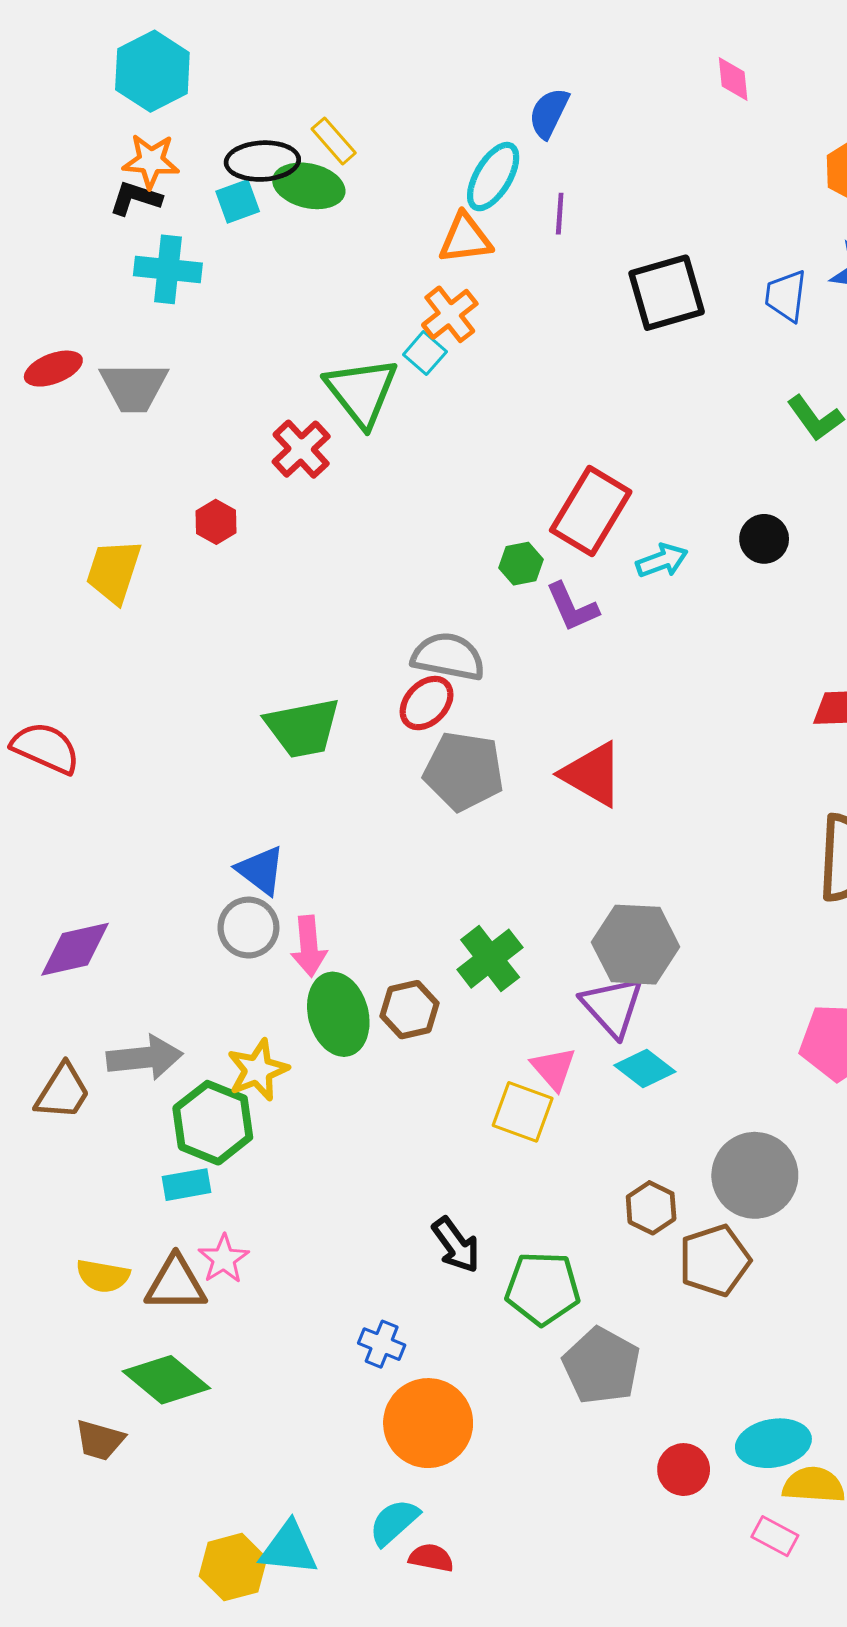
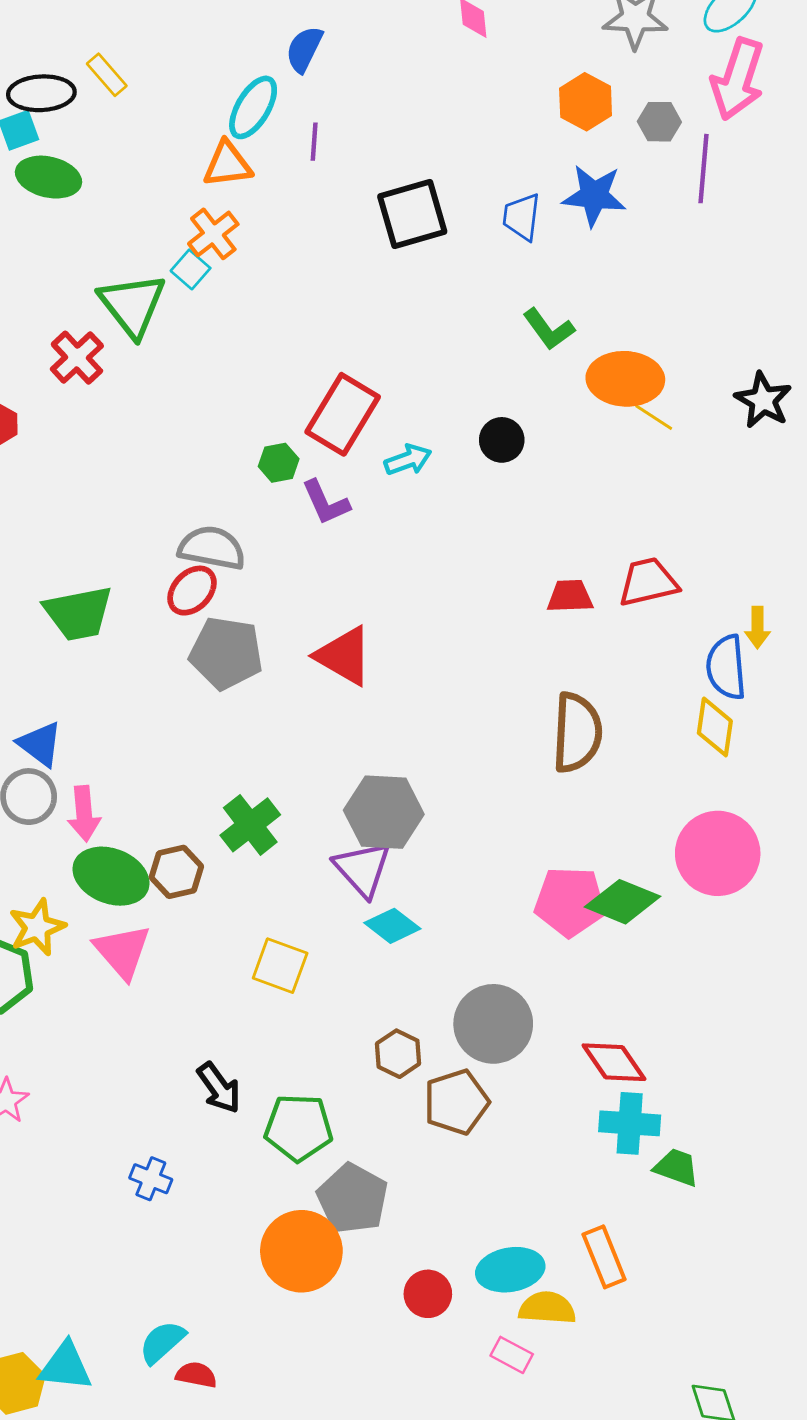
green ellipse: (309, 186) -> (48, 177), moved
green ellipse: (338, 1014) -> (111, 876), turned -54
pink triangle: (554, 1068) -> (122, 951), moved, size x1.4
orange circle: (428, 1423) -> (301, 1251), moved

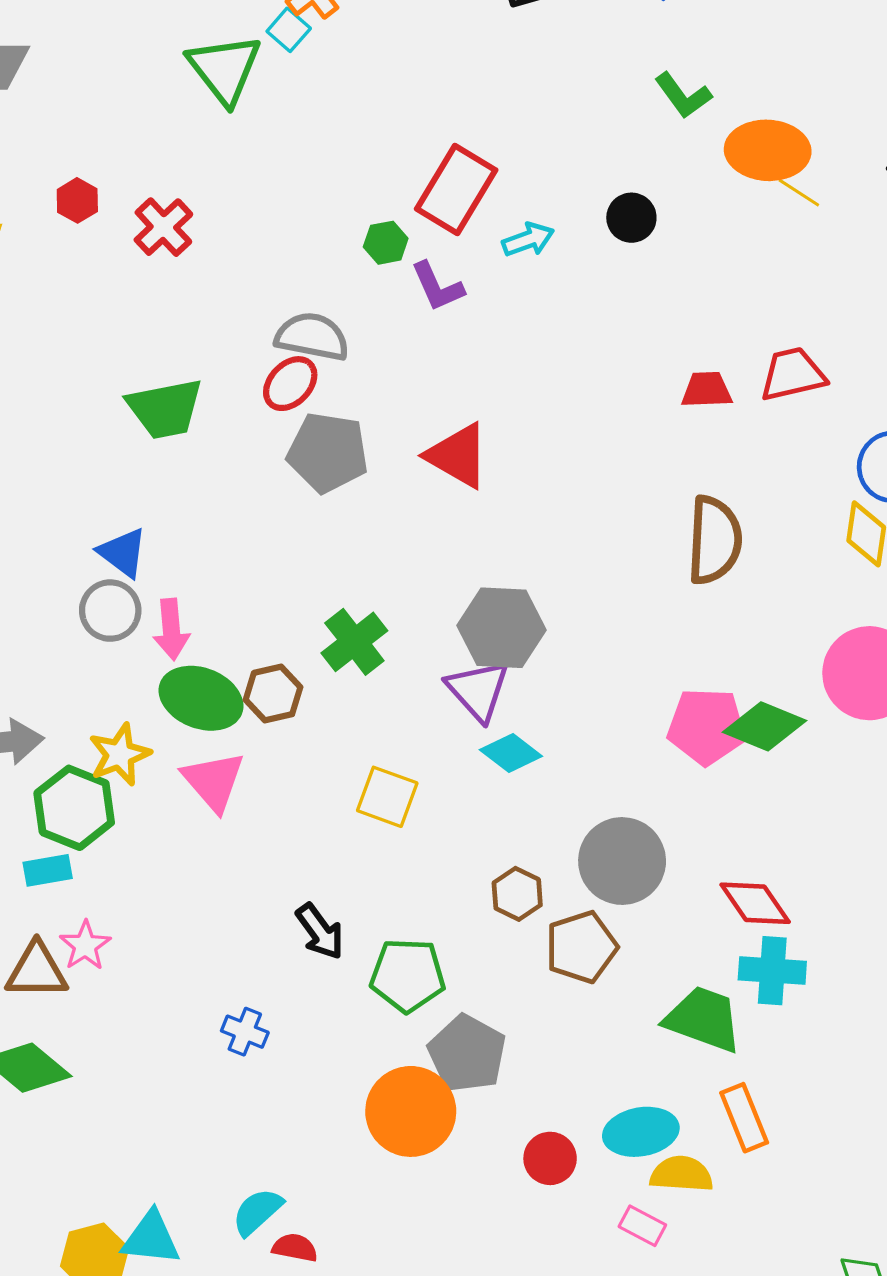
red cross: (77, 358) -> (163, 227), moved
green trapezoid: (676, 1167) -> (703, 1019), moved, size x1.6

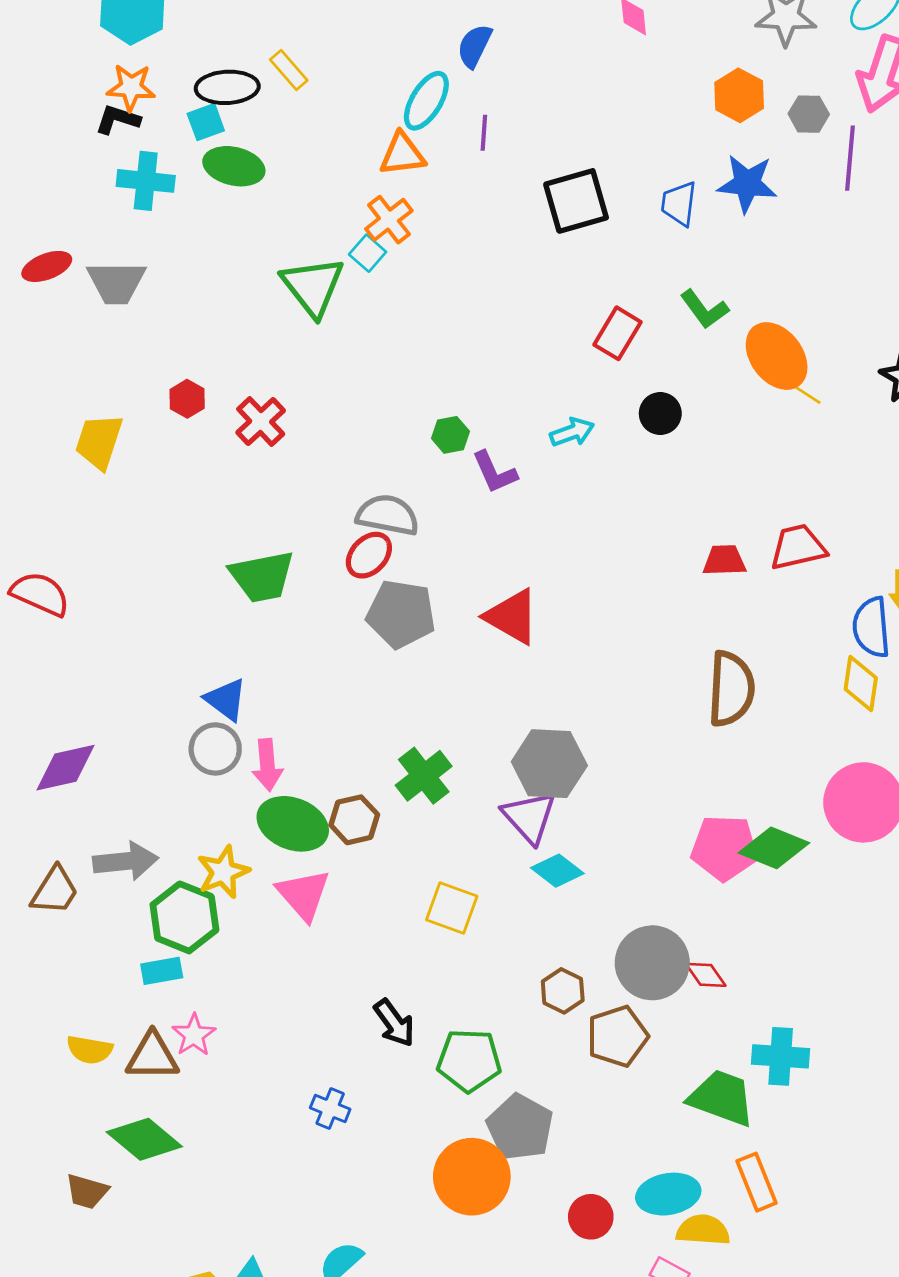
orange ellipse: (768, 150) -> (777, 356), turned 50
red rectangle: (456, 189) -> (618, 333), moved, size x0.7
red diamond: (755, 903) -> (706, 975), moved, size x0.7

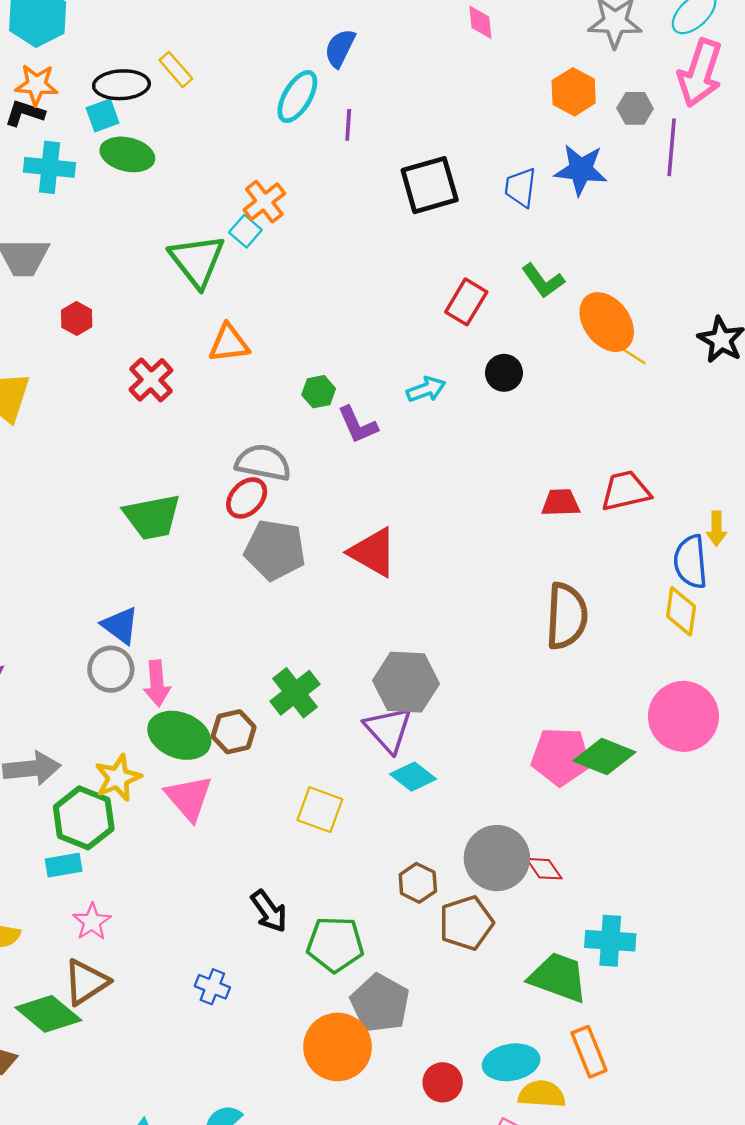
orange triangle: (402, 154) -> (229, 343), moved
red hexagon: (187, 399) -> (77, 319), moved
brown triangle: (152, 1056) -> (86, 982), moved, turned -33

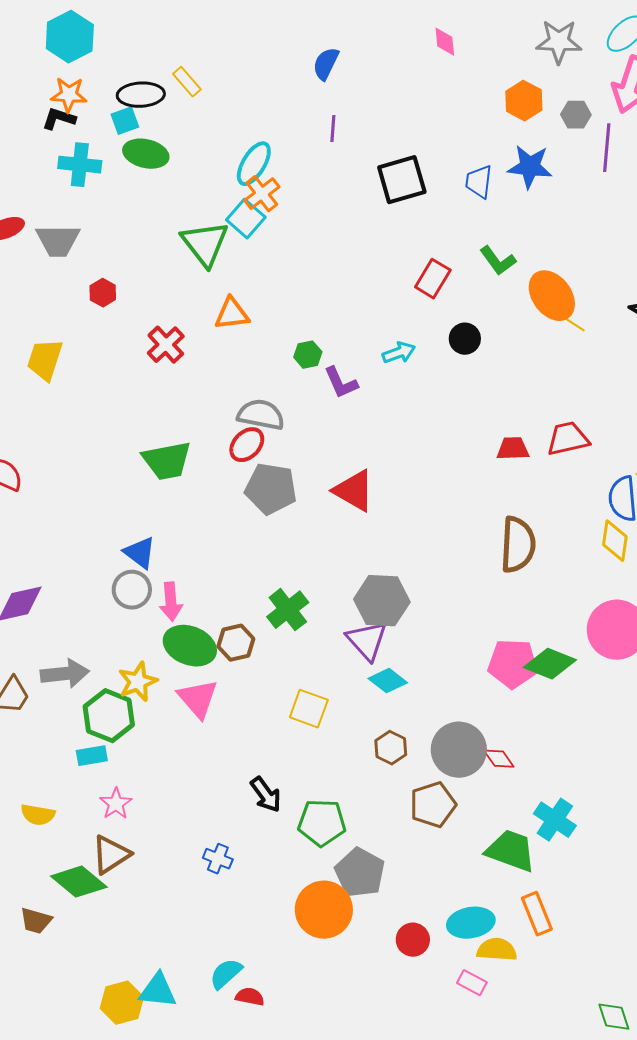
cyan ellipse: (297, 97) -> (254, 164), moved
cyan square: (245, 231) -> (246, 219), size x1.4
brown hexagon: (418, 883) -> (391, 748), moved
cyan cross: (610, 941) -> (555, 820), turned 30

